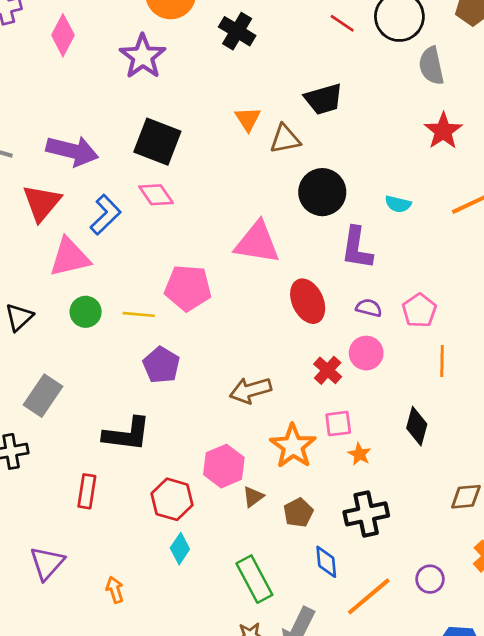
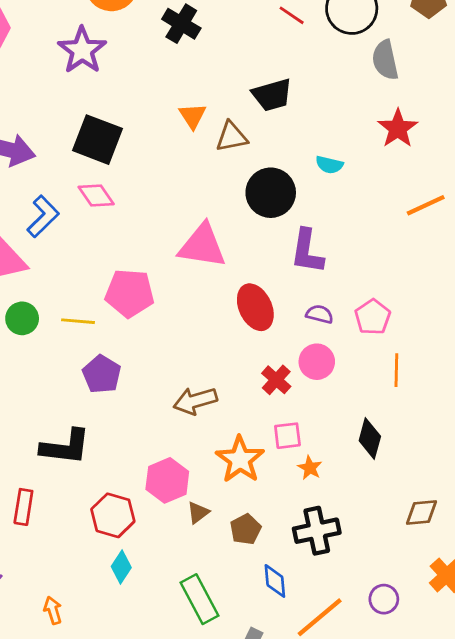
cyan semicircle: (398, 204) -> (329, 165), moved

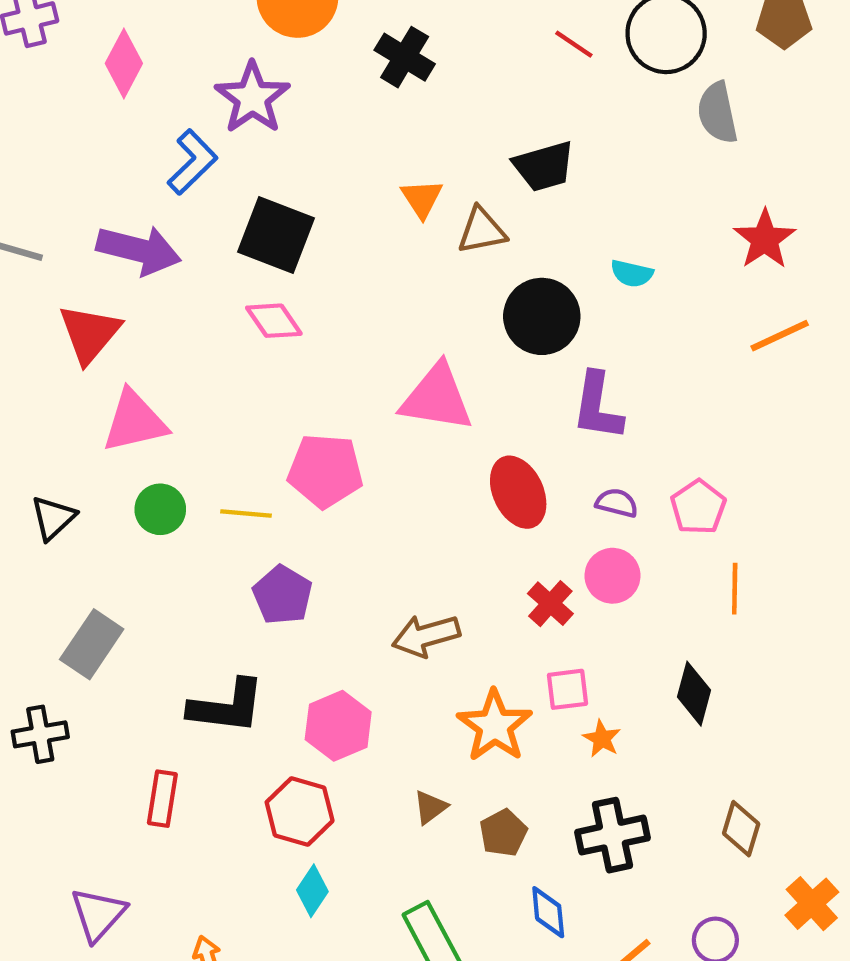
red star: (398, 128) -> (765, 239), moved
blue L-shape: (43, 216) -> (192, 162), moved
pink hexagon: (167, 480) -> (338, 726), moved
brown diamond: (422, 513) -> (741, 829), moved, turned -68

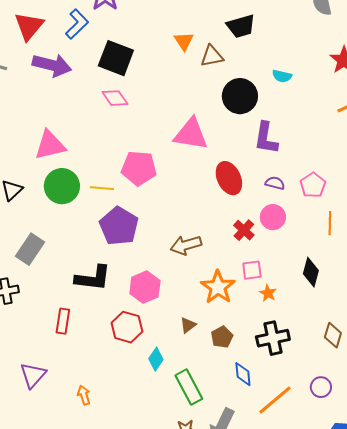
red triangle: (90, 334) -> (29, 26), moved
green circle: (160, 509) -> (62, 186), size x1.5
purple pentagon: (282, 595) -> (119, 226), size x1.4
cyan diamond: (312, 891) -> (156, 359), moved

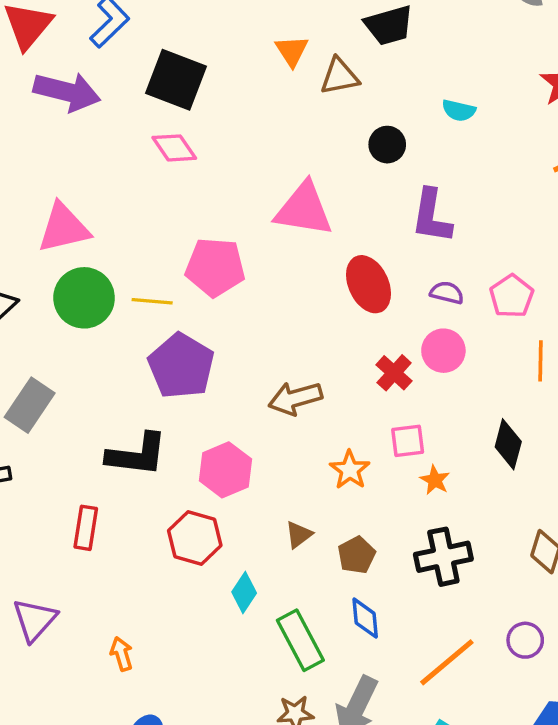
black circle: (240, 96) -> (387, 145), size x0.6
orange star: (218, 287) -> (350, 470), size x0.7
blue diamond: (243, 374) -> (365, 618), moved

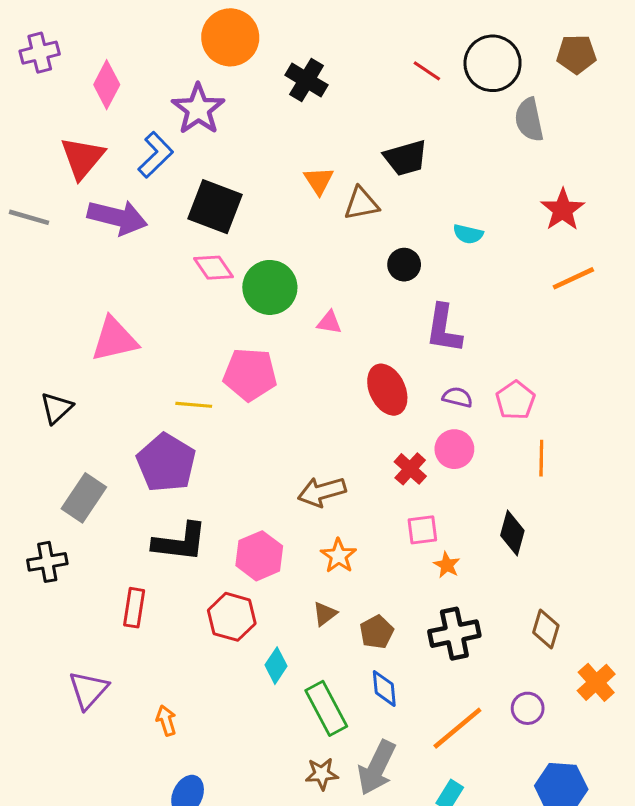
pink triangle: (304, 209) -> (329, 323), size x0.5
green circle: (84, 298) -> (270, 287), moved
purple pentagon: (181, 366) -> (166, 463), moved
orange star: (350, 470) -> (339, 556), moved

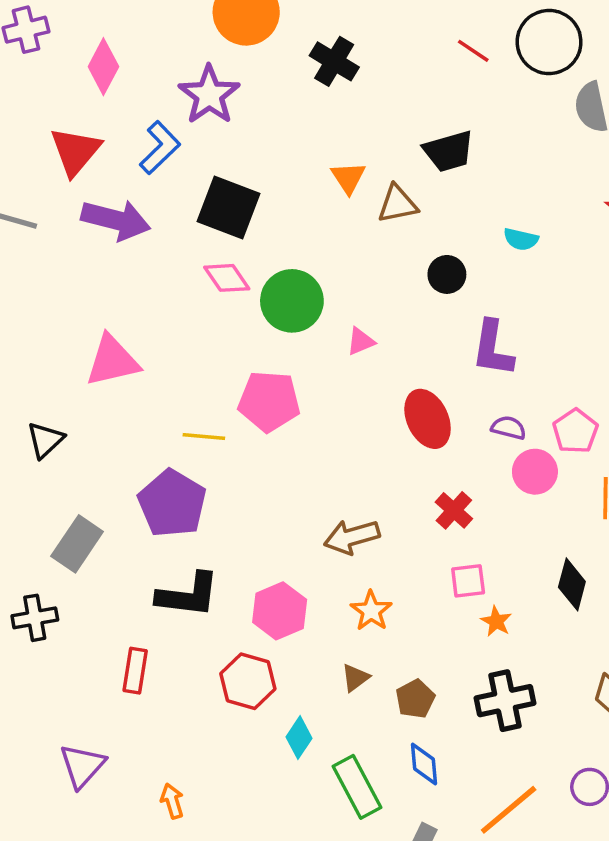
pink triangle: (329, 323) -> (361, 341), turned -32
pink circle: (454, 449) -> (535, 472), moved

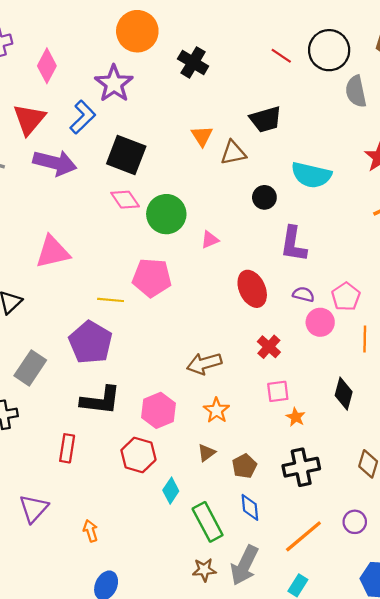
cyan semicircle: (521, 239) -> (311, 175), size x1.8

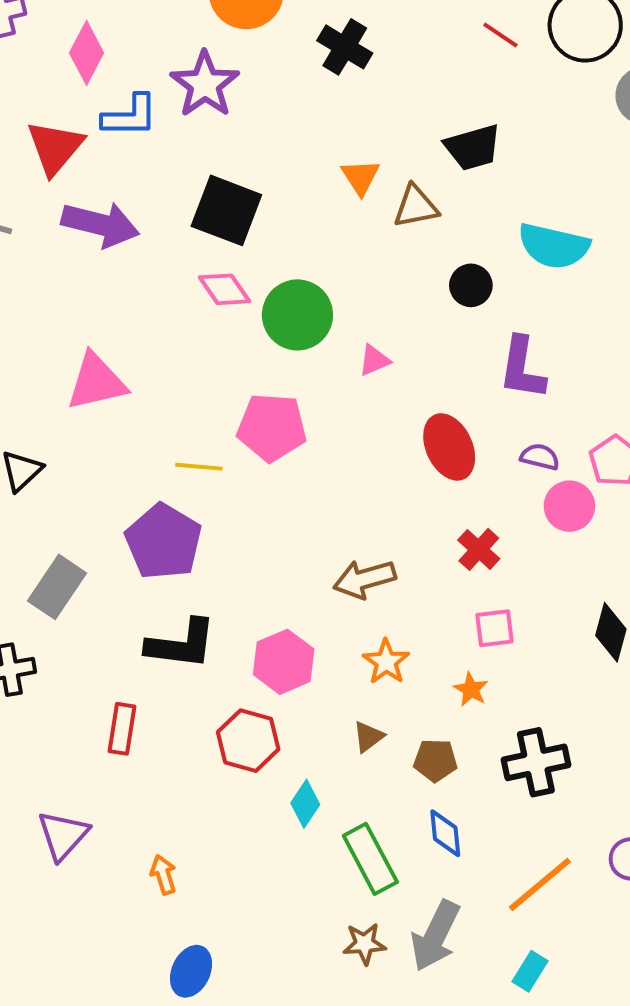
blue L-shape: (83, 117) -> (130, 116), moved, turned 44
orange star: (296, 417) -> (471, 689), moved
brown pentagon: (244, 466) -> (435, 760), turned 30

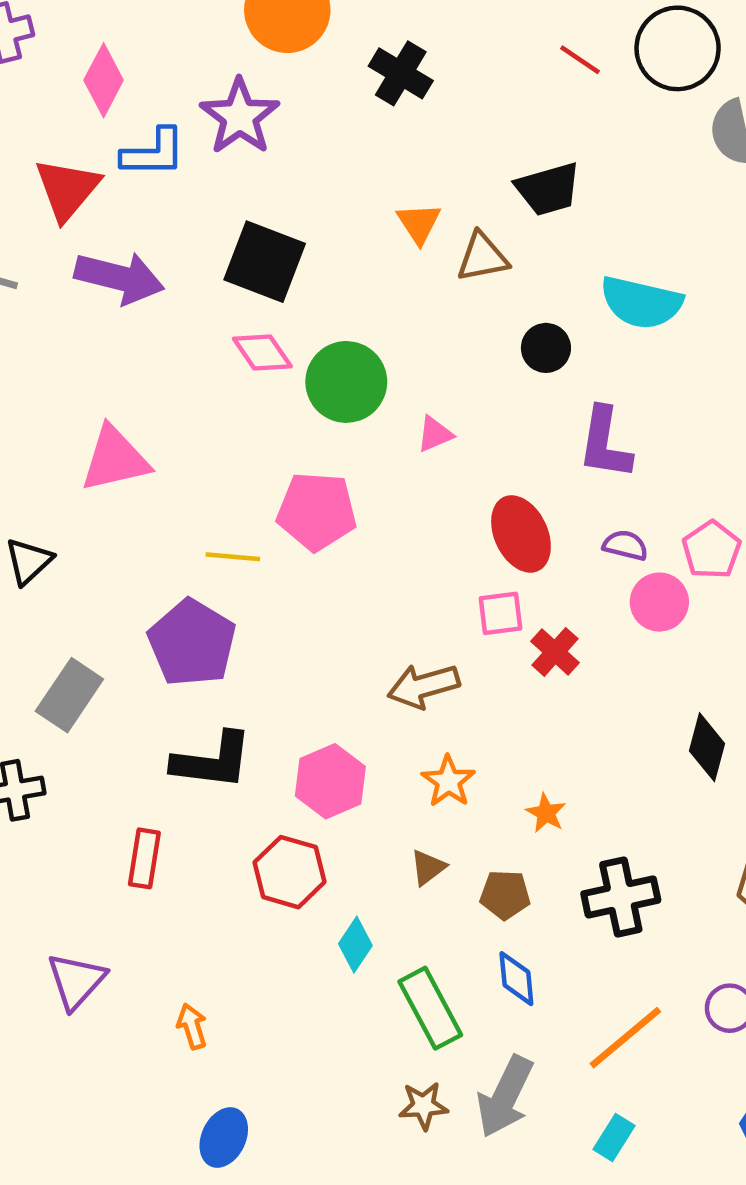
pink square: (495, 628) -> (501, 613), moved

